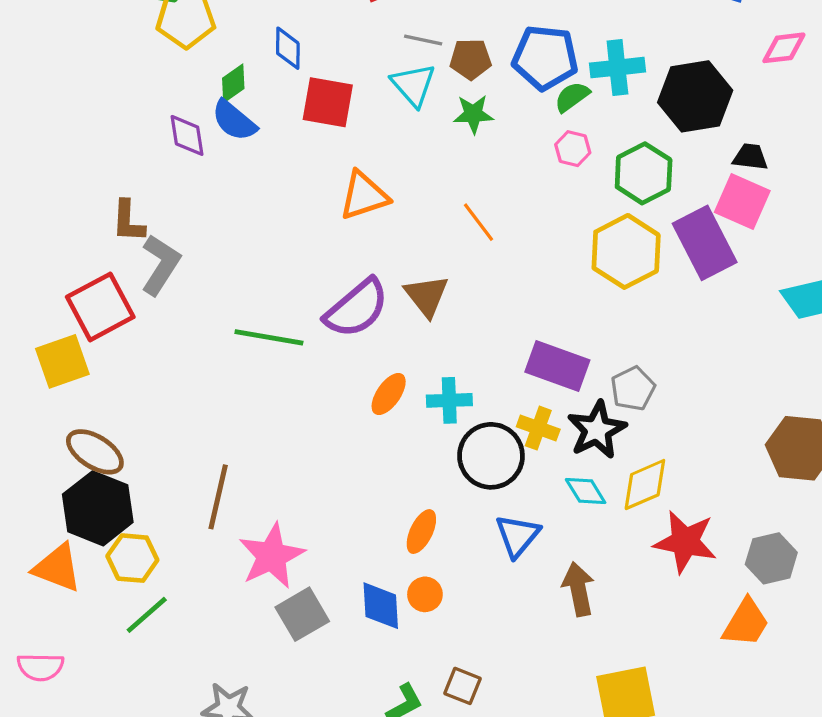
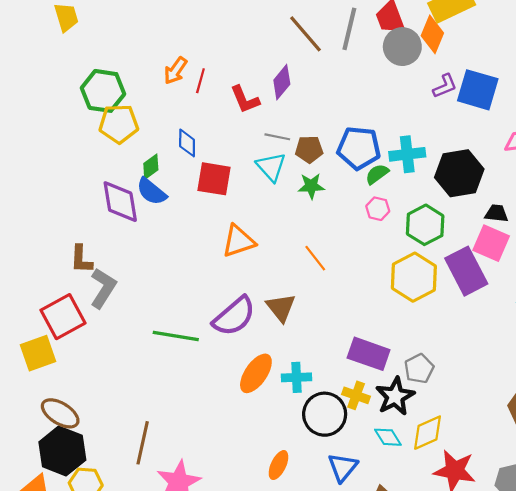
purple diamond: (187, 135) -> (120, 202), size x1.5
orange ellipse: (389, 394) -> (256, 373), size x1.4

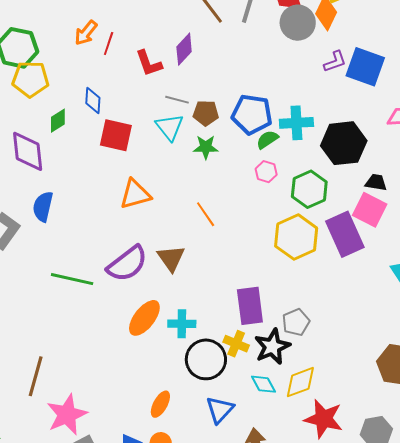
blue semicircle: (151, 192) -> (43, 207), moved, turned 60
purple rectangle: (369, 354) -> (250, 306), turned 60

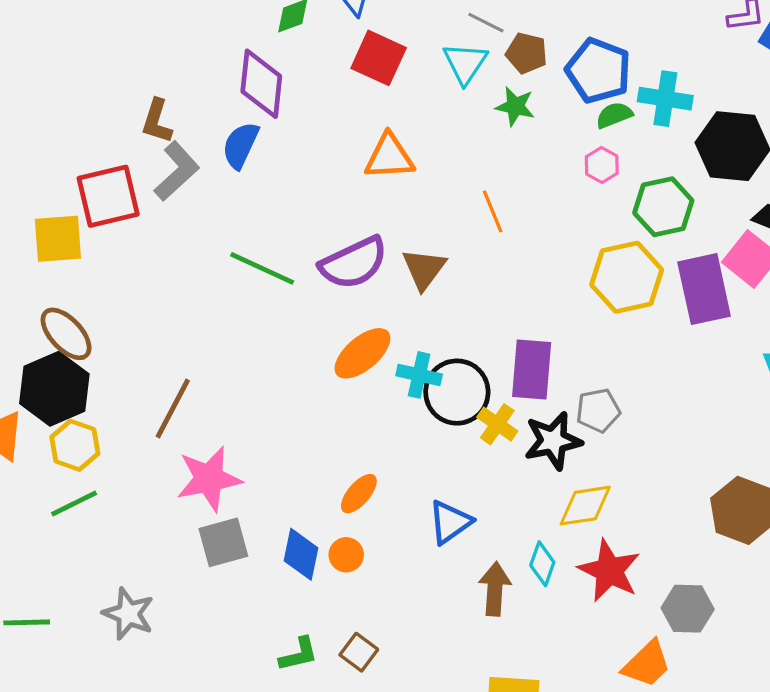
purple diamond: (28, 151) -> (261, 84), moved
black circle: (206, 359) -> (457, 392), moved
cyan diamond: (263, 384) -> (542, 564), moved, turned 36

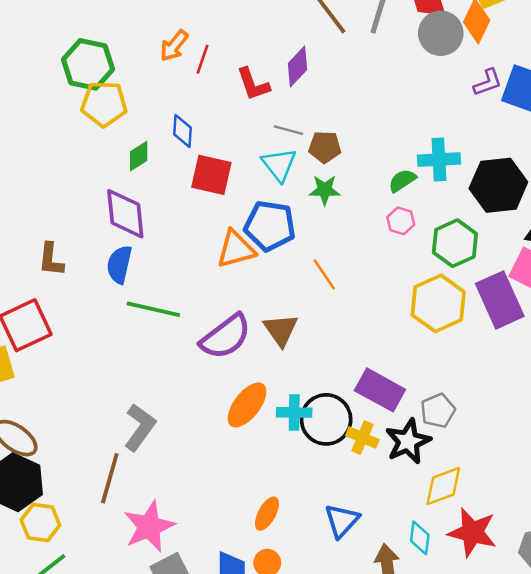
blue pentagon: (598, 71) -> (270, 226), moved
gray L-shape: (177, 171) -> (140, 427), moved
green line: (262, 268) -> (153, 309), moved
purple rectangle: (532, 369) -> (380, 390), turned -54

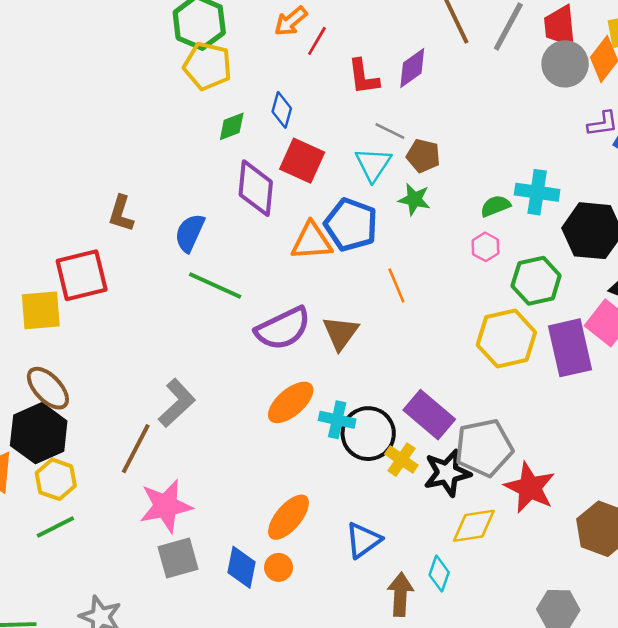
purple diamond: (125, 214) -> (256, 188), moved
gray pentagon: (438, 411) -> (484, 448), size x1.6
orange ellipse: (267, 514) -> (288, 517), size x1.4
red star: (472, 532) -> (530, 488), moved

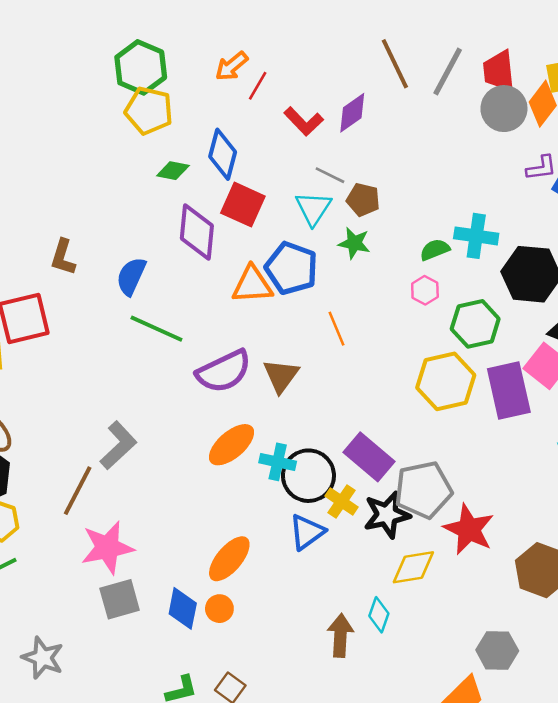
red L-shape: (363, 77) -> (304, 121), turned -36
blue diamond: (282, 110) -> (223, 154), size x1.4
green diamond: (232, 126) -> (173, 171), turned 32
blue triangle: (363, 540) -> (307, 532), moved

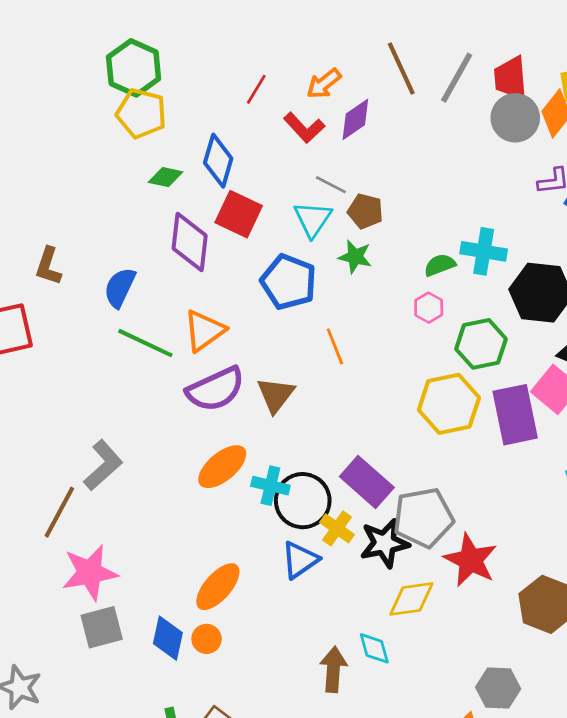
orange arrow: (232, 66) -> (324, 84), moved
orange triangle: (252, 285) -> (204, 331), moved, turned -33
cyan diamond: (379, 615) -> (374, 648), turned -36

